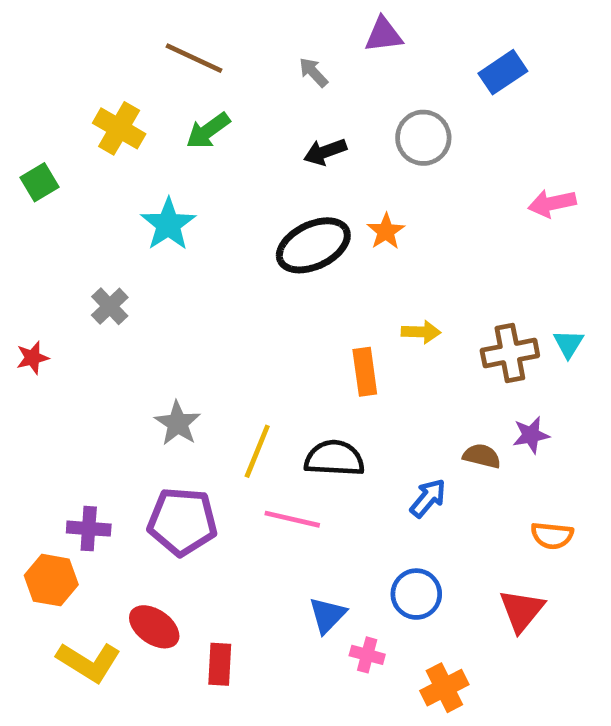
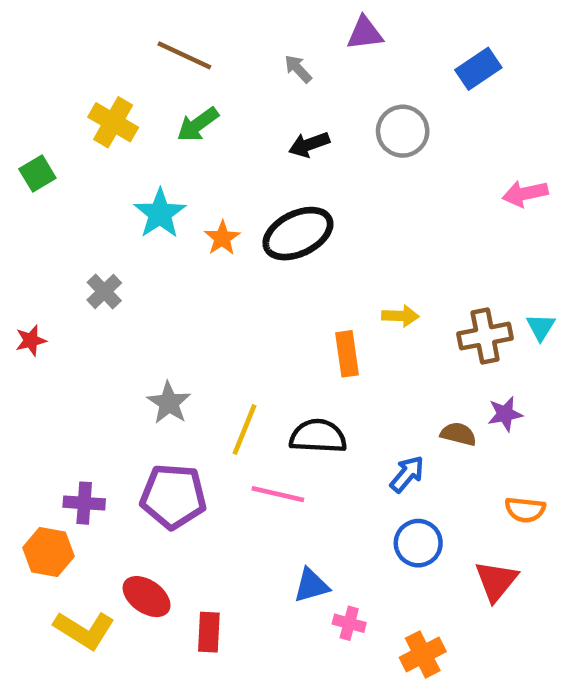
orange star: (386, 231) -> (222, 238), moved
blue circle: (416, 594) -> (418, 543), moved
blue triangle: (327, 615) -> (311, 585), turned 30

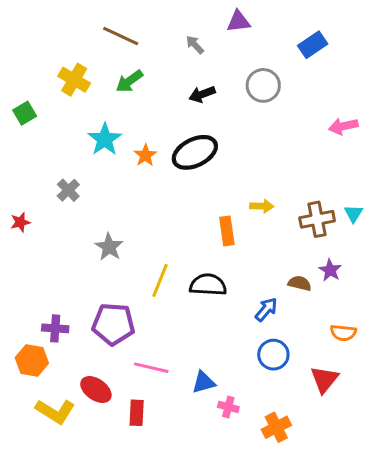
gray star: (169, 403) -> (109, 247), moved
purple star: (505, 414) -> (330, 270), turned -30
pink line: (278, 494) -> (151, 368), moved

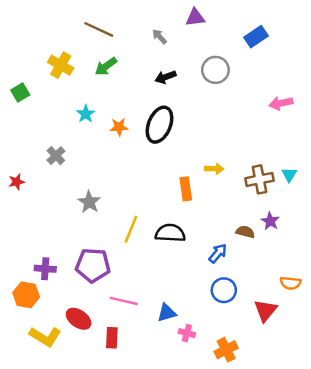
cyan star: (105, 139) -> (86, 114), size x0.7
black ellipse: (195, 152) -> (159, 125), turned -42
orange star: (145, 155) -> (119, 127), turned 30
orange semicircle: (343, 333) -> (290, 283), moved

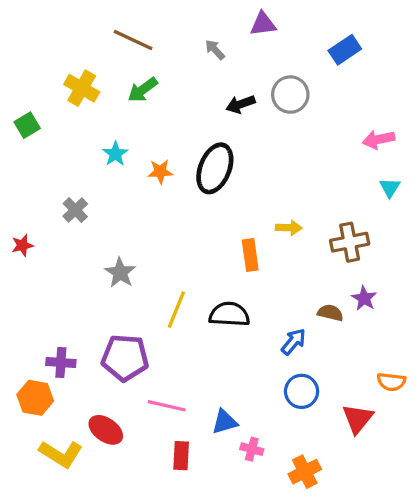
black arrow: (165, 77) -> (241, 104), moved
cyan triangle: (289, 175) -> (390, 188), moved
red rectangle: (112, 338) -> (181, 456), moved

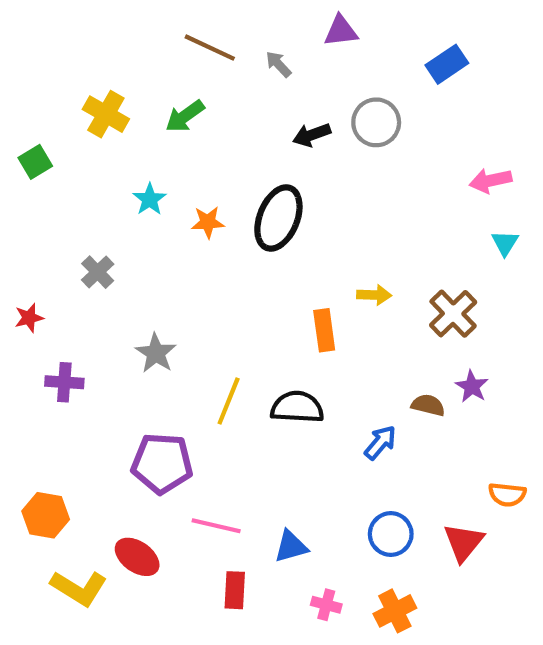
brown line: (133, 40) -> (210, 48), moved
brown cross: (350, 242) -> (453, 314), turned -33
purple cross: (61, 362) -> (64, 382), moved
blue circle: (302, 391) -> (391, 534), moved
pink cross: (252, 449) -> (326, 605), moved

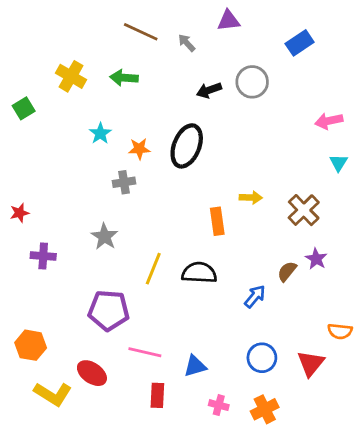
green arrow: (185, 116) -> (124, 78), turned 40
gray cross: (98, 272) -> (124, 182), moved, turned 35
brown semicircle: (428, 405) -> (287, 271), turned -65

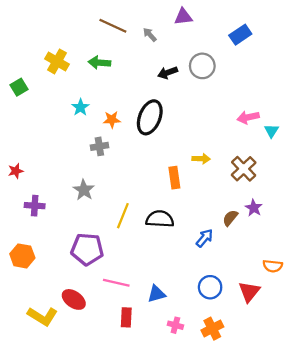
pink arrow: (329, 121) -> (248, 117), moved
orange hexagon: (31, 345) -> (22, 256), moved

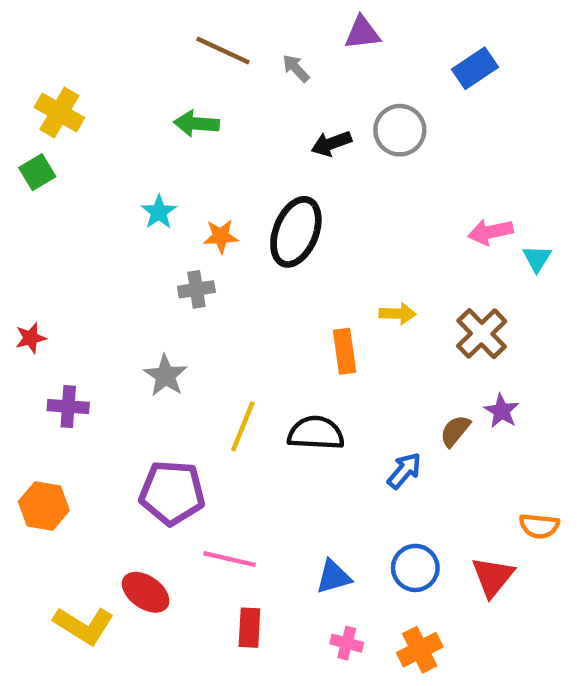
yellow cross: (57, 61) -> (59, 112), moved
blue triangle: (156, 294) -> (333, 577), moved

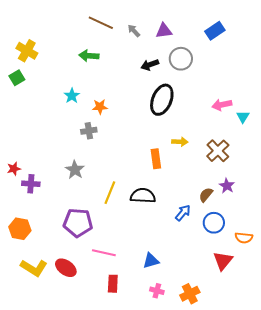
purple triangle: (362, 33) -> (164, 31), moved
black ellipse: (296, 232) -> (162, 100), moved
red star: (31, 338) -> (14, 169), moved
blue circle: (415, 568) -> (214, 223), moved
yellow L-shape: (84, 625) -> (34, 268), moved

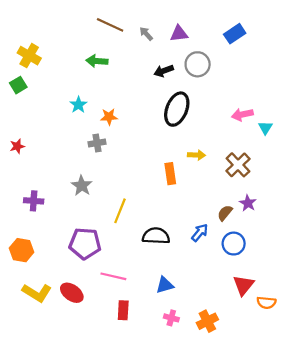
red star: (14, 169) -> (17, 146), moved
black semicircle: (143, 196) -> (156, 236), moved
orange semicircle: (244, 238) -> (266, 303), moved

